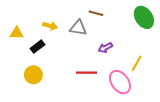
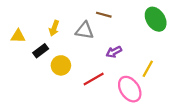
yellow arrow: (50, 26) -> (54, 28), turned 96
red line: (87, 73) -> (94, 79), turned -30
yellow circle: (33, 75) -> (61, 65), moved

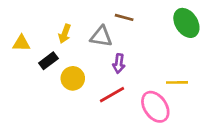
purple arrow: (114, 52) -> (119, 63), moved, turned -56
yellow line: (148, 69) -> (177, 82), turned 60

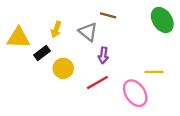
gray triangle: (101, 36) -> (88, 32), turned 30
yellow triangle: (21, 43) -> (18, 38), size x1.5

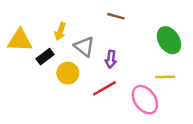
green ellipse: (162, 20) -> (169, 40), moved
gray triangle: (88, 32) -> (84, 47), moved

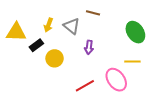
gray triangle: (84, 47) -> (72, 26), moved
red line: (104, 88) -> (85, 86), moved

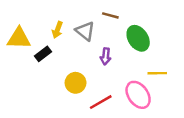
green ellipse: (135, 32) -> (138, 38), moved
yellow circle: (55, 58) -> (76, 83), moved

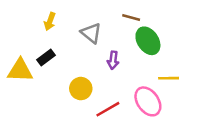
brown line: (110, 15) -> (131, 18), moved
yellow arrow: (57, 30) -> (50, 21), moved
yellow triangle: (19, 38) -> (20, 70), moved

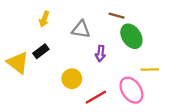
gray triangle: (91, 33) -> (81, 29), turned -30
yellow triangle: (20, 70) -> (18, 63), turned 35

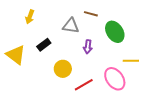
brown line: (117, 16) -> (91, 14), moved
yellow arrow: (44, 19) -> (30, 17), moved
black rectangle: (41, 51) -> (44, 45), moved

